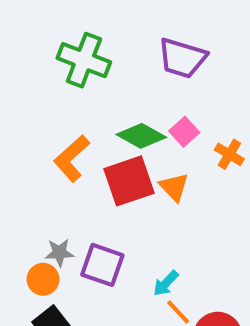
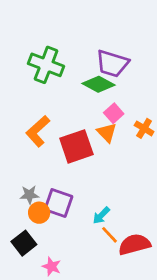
green diamond: (141, 136) -> (98, 84), moved
orange triangle: (174, 187) -> (107, 133), moved
orange circle: (43, 279) -> (39, 213), moved

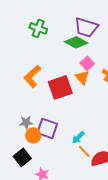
green cross: (46, 65) -> (38, 28), size x0.7

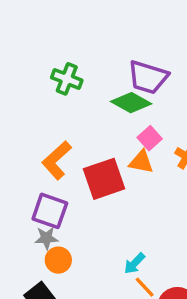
orange triangle: (82, 77) -> (141, 162), turned -35
purple square: (47, 128) -> (50, 211), moved

